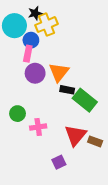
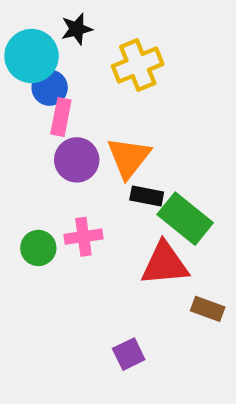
yellow cross: (46, 25) -> (138, 65), moved
blue circle: (31, 40) -> (50, 88), moved
pink cross: (38, 127) -> (83, 237), moved
red triangle: (75, 135) -> (165, 264), moved, turned 45

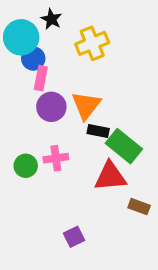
black star: (77, 29) -> (51, 19), turned -30
purple square: (129, 354) -> (74, 237), moved

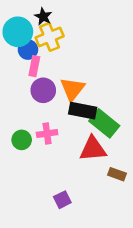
yellow cross: (92, 43) -> (50, 37), moved
black rectangle: (98, 131) -> (83, 111), size x1.5

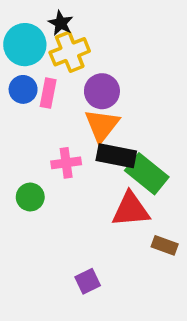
blue circle: (28, 50) -> (23, 89), moved
purple circle: (43, 90) -> (102, 91), moved
pink cross: (47, 134) -> (66, 163), moved

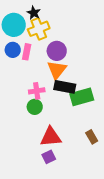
green rectangle: (147, 174) -> (82, 97), turned -55
green circle: (30, 197) -> (35, 107), moved
red triangle: (131, 210) -> (51, 137), moved
brown rectangle: (165, 245) -> (92, 137), turned 40

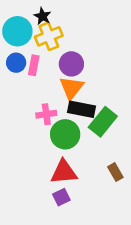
green rectangle: (82, 97) -> (103, 122), turned -35
green circle: (35, 107) -> (65, 134), moved, size x1.5

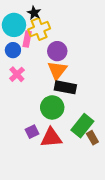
pink rectangle: (34, 65) -> (27, 39), moved
pink cross: (46, 114) -> (17, 74), moved, turned -35
green rectangle: (103, 122) -> (82, 126), moved
purple square: (61, 197) -> (32, 132), moved

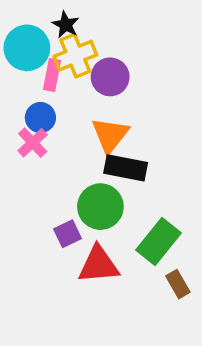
blue circle: (13, 50) -> (40, 118), moved
purple circle: (57, 51) -> (110, 77), moved
purple square: (32, 132) -> (68, 234), moved
brown rectangle: (92, 138) -> (178, 284), moved

